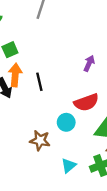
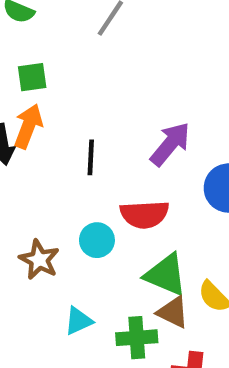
purple arrow: (89, 63) -> (170, 144), size x1.5
black line: (39, 82) -> (91, 157), moved

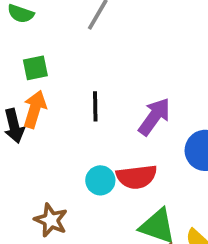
black line: (91, 157) -> (95, 106), moved
cyan circle: (97, 240) -> (100, 180), moved

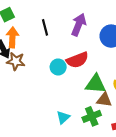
brown star: (51, 220) -> (16, 61), moved

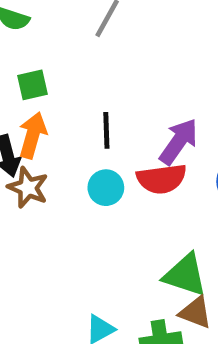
red semicircle: (77, 60) -> (162, 179), moved
cyan circle: (58, 67) -> (106, 188), moved

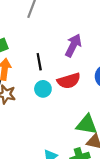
purple arrow: (179, 141) -> (73, 45), moved

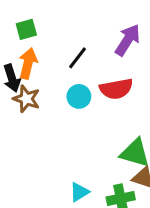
black line: (39, 62) -> (77, 58), turned 42

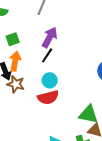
purple arrow: (128, 40) -> (50, 37), moved
red semicircle: (116, 89) -> (48, 97), moved

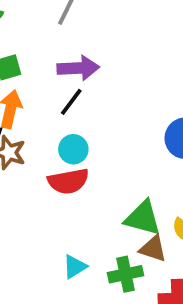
purple arrow: (50, 37) -> (78, 68), turned 55

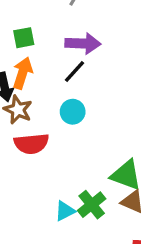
red semicircle: (68, 181) -> (31, 144), moved
green cross: (126, 274) -> (92, 205), moved, turned -32

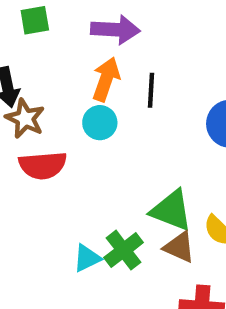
black line: (74, 72) -> (151, 90), moved, turned -40
orange arrow: (23, 73) -> (106, 79), moved

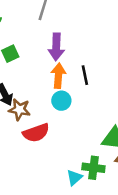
purple arrow: (115, 30) -> (56, 47), turned 104
green cross: (124, 250) -> (93, 168), turned -30

